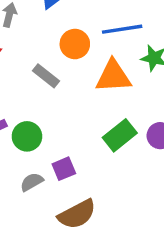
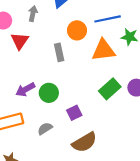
gray rectangle: (46, 76) -> (59, 52), turned 42
gray semicircle: (32, 182) -> (45, 129), moved

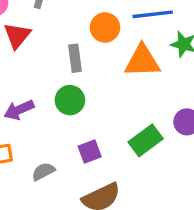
green rectangle: (110, 89) -> (146, 140), moved
green circle: (49, 93) -> (70, 100), moved

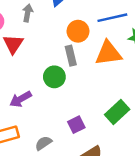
gray rectangle: (75, 58) -> (71, 56), moved
green circle: (70, 100) -> (54, 77), moved

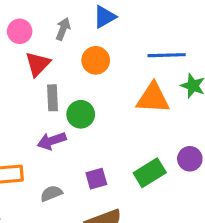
orange circle: (78, 31) -> (96, 60), moved
gray rectangle: (71, 56) -> (52, 98), moved
purple arrow: (20, 99) -> (52, 141), moved

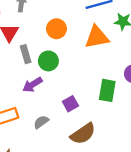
orange circle: (96, 60) -> (56, 29), moved
green rectangle: (150, 173) -> (107, 90), turned -35

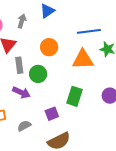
purple arrow: (32, 85) -> (21, 92), turned -132
green rectangle: (107, 90) -> (75, 96), moved

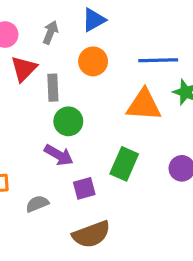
orange circle: (49, 47) -> (93, 61), moved
gray rectangle: (19, 65) -> (53, 88), moved
purple arrow: (21, 92) -> (59, 155), moved

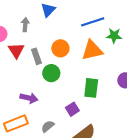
orange circle: (93, 61) -> (60, 48), moved
purple arrow: (59, 155) -> (29, 98), moved

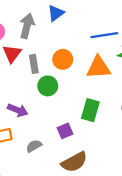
gray arrow: (25, 25) -> (27, 26), size x1.5

